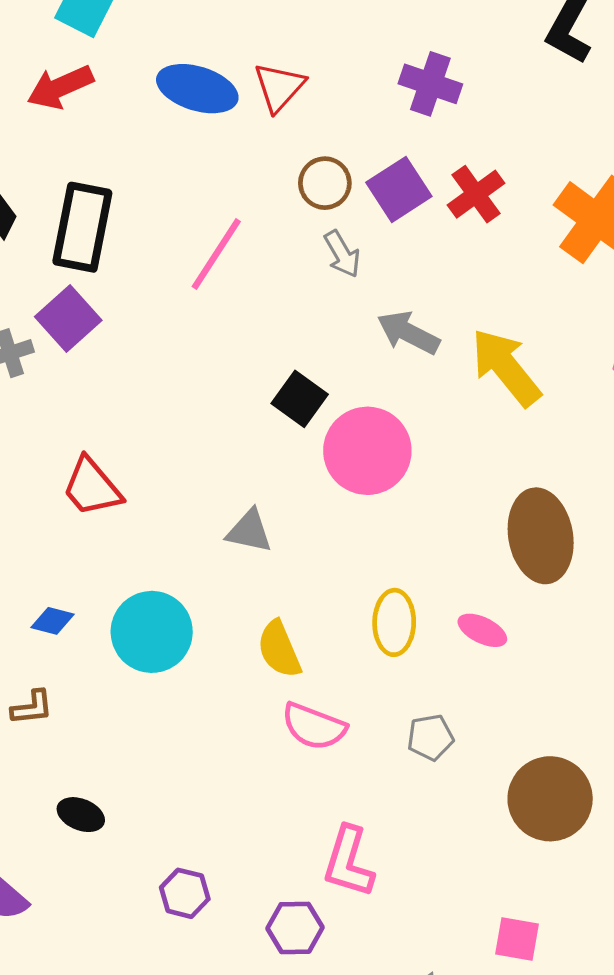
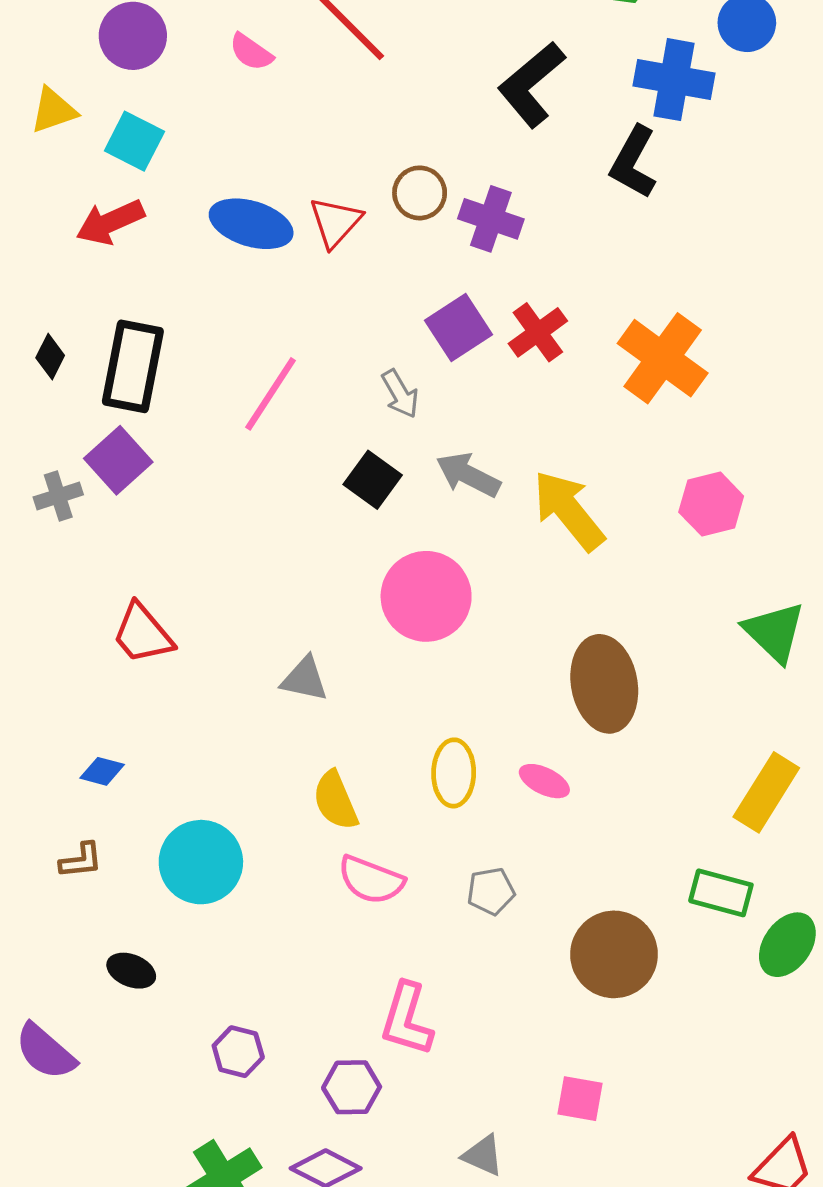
brown circle: (325, 183) -> (420, 193), moved
black square: (300, 399) -> (373, 480), moved
cyan circle: (152, 632) -> (201, 862), moved

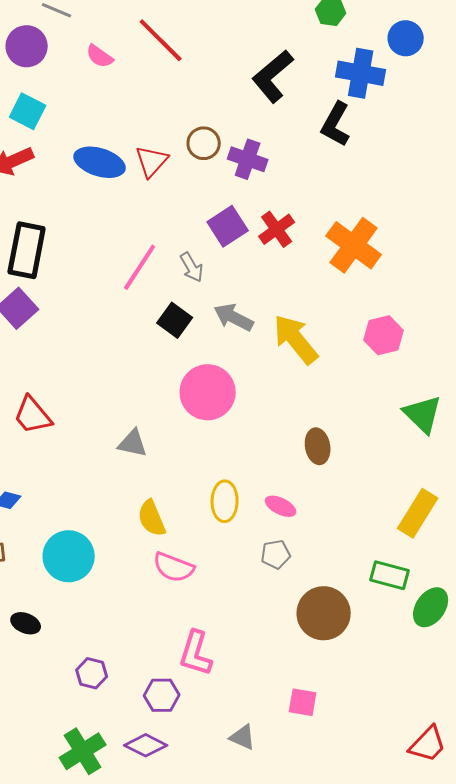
pink line: (271, 394) -> (140, 267), moved
brown ellipse: (604, 684) -> (318, 446), size x0.6
gray pentagon: (491, 891) -> (276, 554), moved

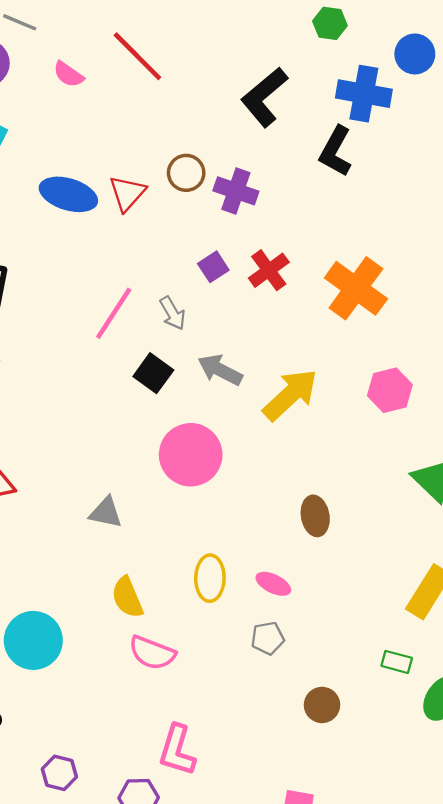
purple square: (228, 226) -> (213, 267), size x0.7
yellow arrow: (296, 339) -> (290, 395), turned 86
green rectangle: (390, 575) -> (397, 662), size x0.7
brown circle: (324, 613) -> (322, 705), size x0.6

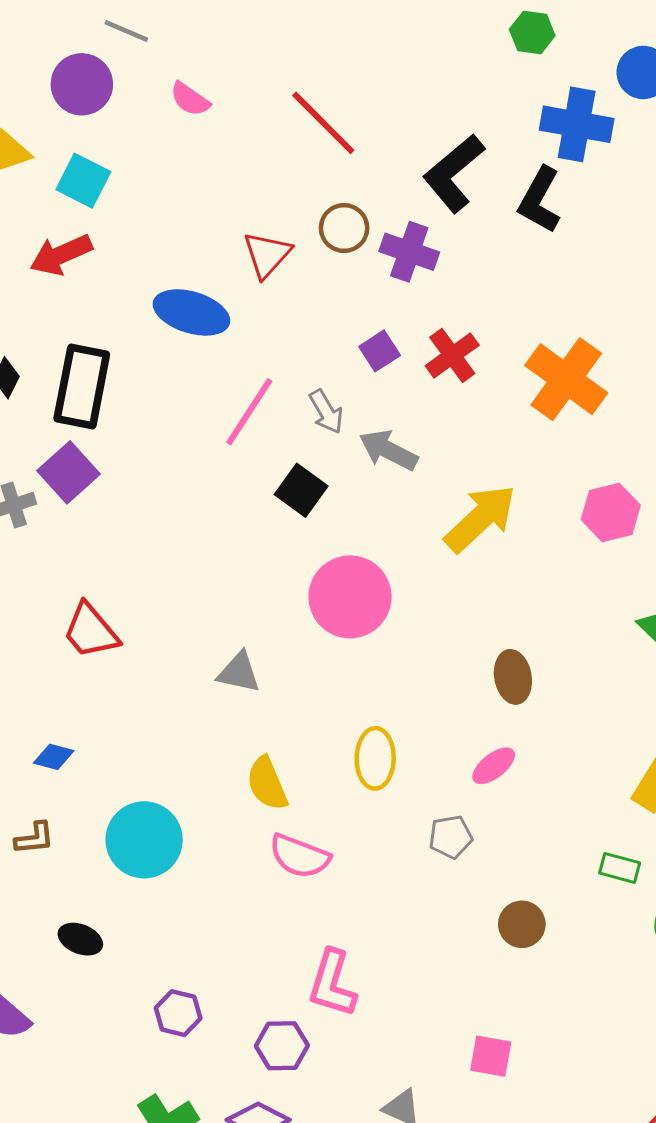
red line: (137, 56) -> (323, 123), moved
black L-shape: (264, 97) -> (454, 173), moved
blue ellipse: (68, 194) -> (191, 312), moved
gray arrow: (220, 370) -> (389, 450), moved
pink ellipse: (273, 584) -> (494, 766), moved, turned -64

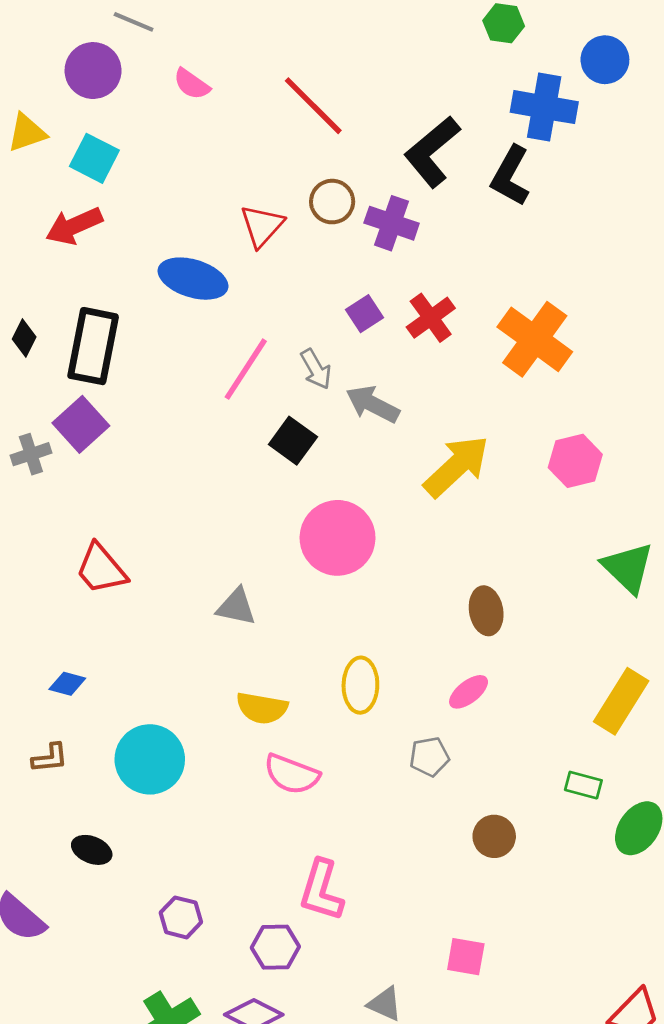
yellow semicircle: (267, 784) -> (262, 708), turned -57

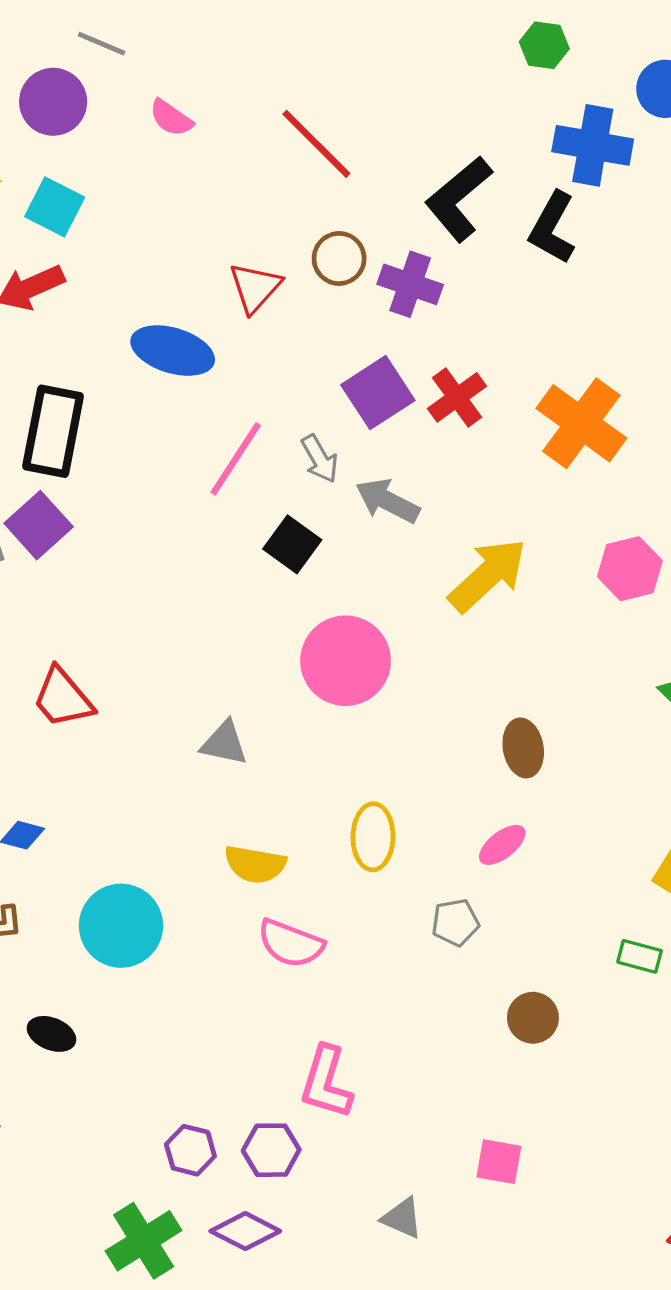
purple square: (365, 314) -> (378, 393), size x1.6
purple hexagon: (181, 917) -> (190, 1150), moved

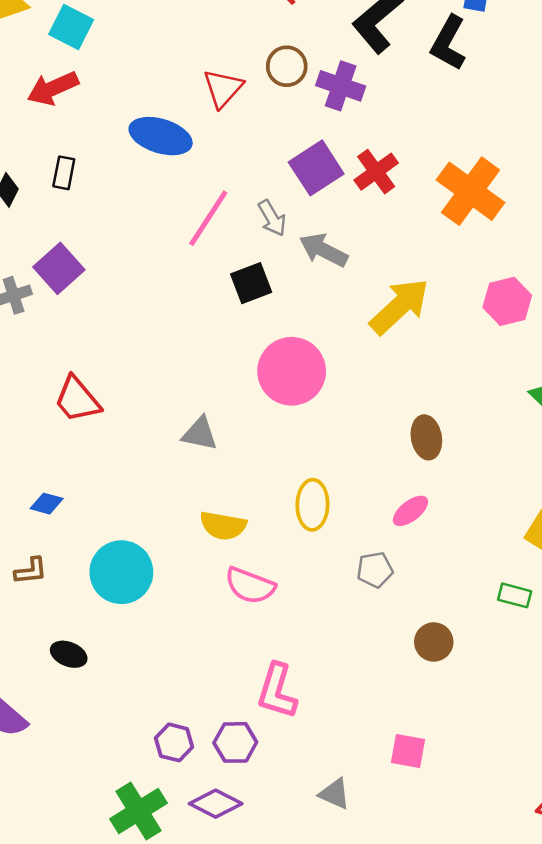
black rectangle: (53, 431) -> (64, 173), moved, size x0.5
black square: (292, 544) -> (251, 283), turned 33

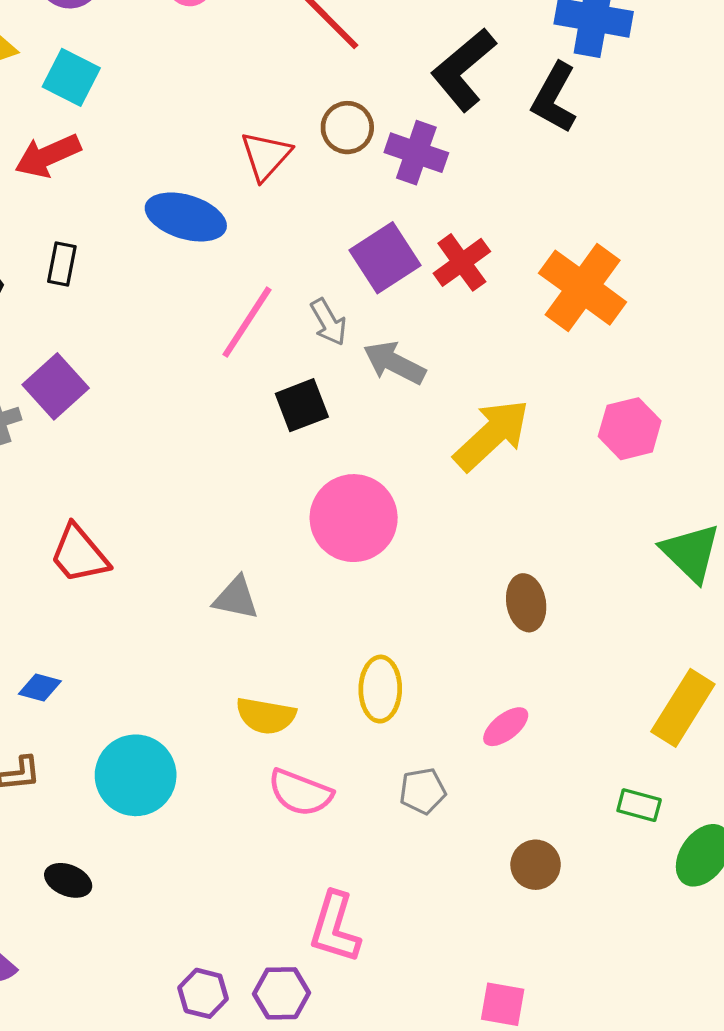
pink ellipse: (410, 511) -> (506, 727), moved
gray pentagon: (375, 570) -> (423, 791), moved

